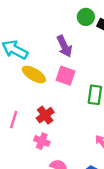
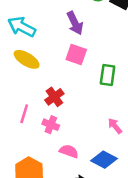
yellow ellipse: (34, 74) -> (27, 59), moved
pink line: (14, 120) -> (24, 114), moved

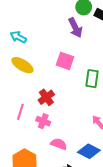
purple arrow: (75, 23) -> (75, 28), moved
cyan arrow: (22, 27) -> (18, 37), size x0.7

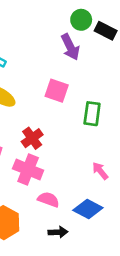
pink cross: (43, 121) -> (28, 170), size x1.5

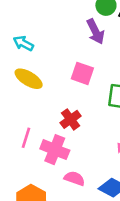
red cross: (32, 138) -> (71, 119), moved

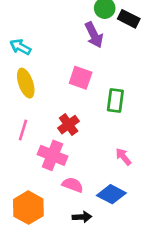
yellow ellipse: (29, 79) -> (26, 83), turned 40
pink line: (26, 138) -> (23, 130), moved

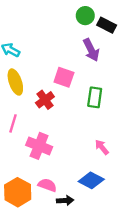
purple arrow: (94, 35) -> (91, 50), moved
red cross: (69, 125) -> (45, 100), moved
pink semicircle: (73, 185) -> (47, 185), moved

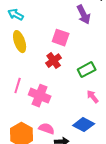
green rectangle: (95, 97) -> (87, 70), moved, turned 54
red cross: (45, 100) -> (54, 61), moved
pink line: (13, 123) -> (18, 86), moved

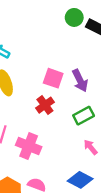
purple arrow: (84, 15) -> (80, 81), moved

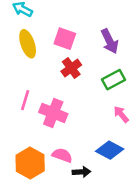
pink square: (53, 78) -> (65, 39), moved

